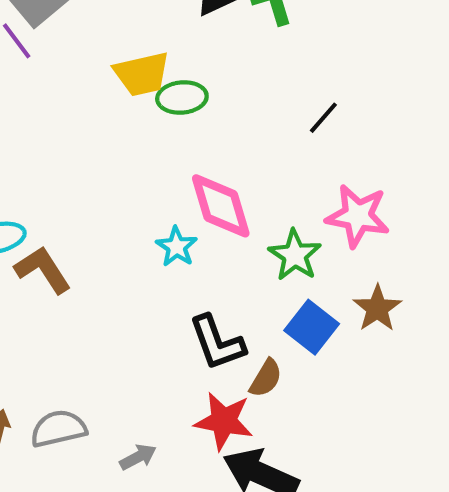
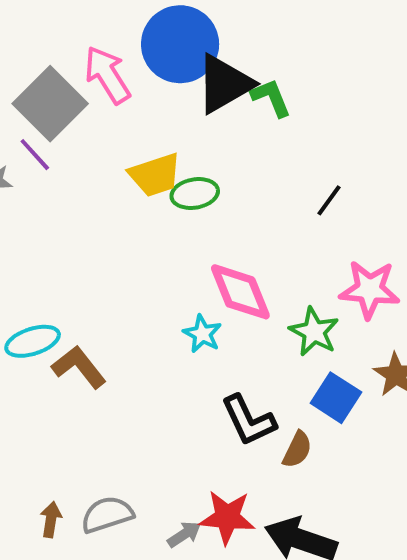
red star: (224, 421) -> (227, 517), moved

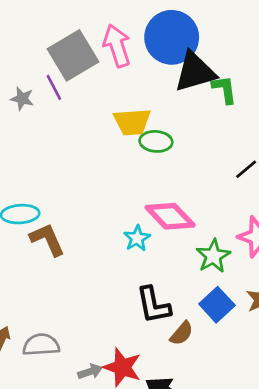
pink diamond: (240, 292) -> (170, 216), turned -36

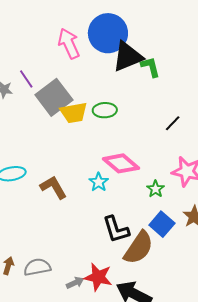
gray square: (73, 55) -> (54, 97), moved
yellow trapezoid: (132, 122) -> (74, 113), moved
brown L-shape: (47, 239) -> (54, 187), moved
green star: (213, 256) -> (156, 189), size x0.7
brown semicircle: (182, 333) -> (139, 248), size x1.8

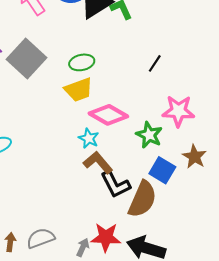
yellow trapezoid: (74, 113) -> (79, 90), moved
brown L-shape: (54, 187) -> (98, 163), moved
green star: (156, 189) -> (149, 135), size x1.4
gray arrow: (75, 283) -> (83, 247), turned -30

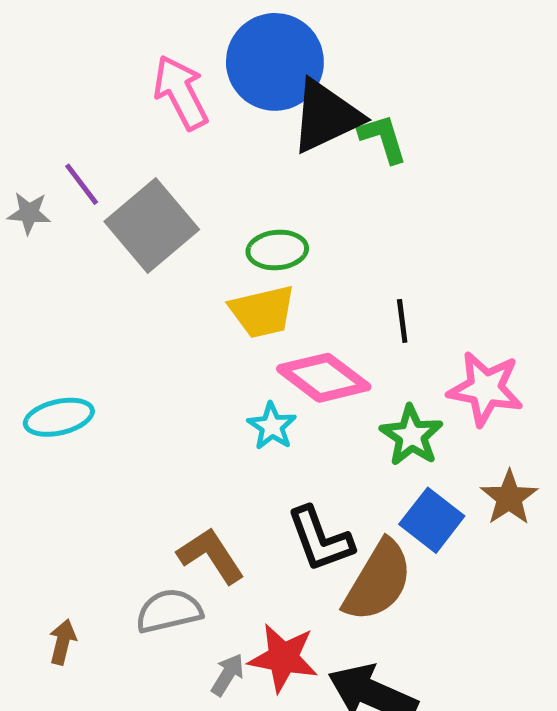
black line: (155, 63) -> (402, 321), moved, turned -48
brown L-shape: (98, 163) -> (211, 556), moved
gray semicircle: (41, 238) -> (169, 611), moved

